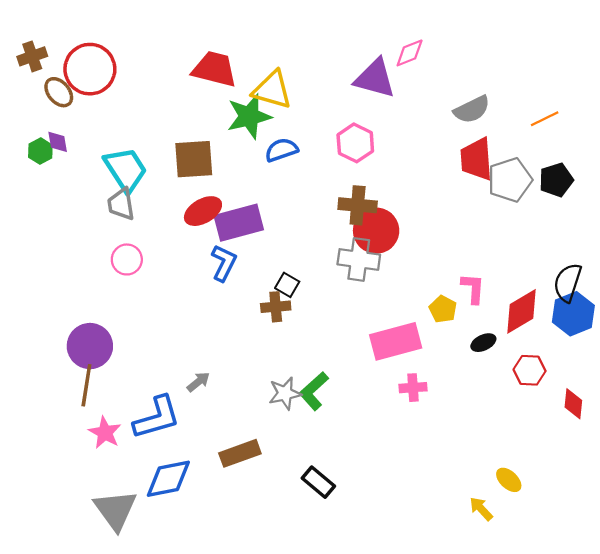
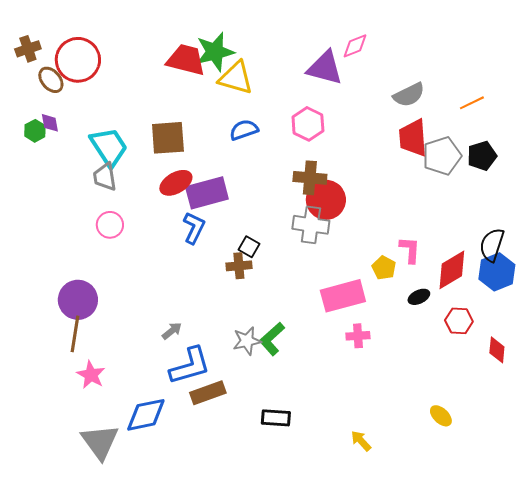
green star: (249, 116) -> (215, 52), moved
blue L-shape: (157, 418) -> (190, 366), moved
black rectangle: (318, 482) -> (276, 418), turned -36
yellow arrow: (481, 509) -> (361, 441), moved

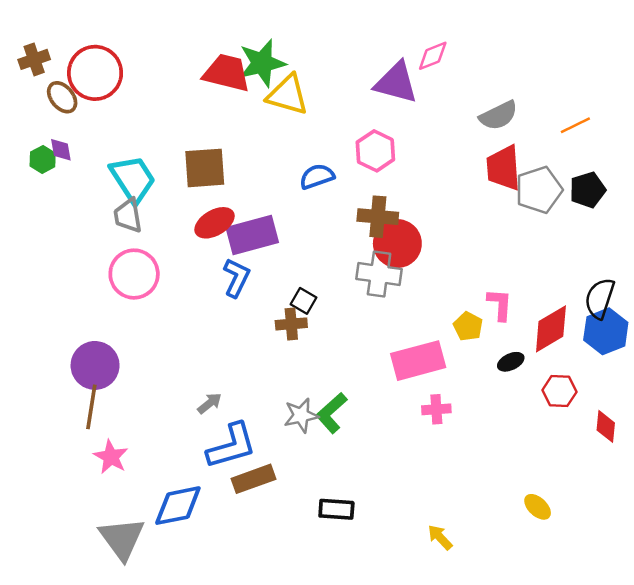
blue semicircle: (244, 130) -> (317, 176), moved
pink circle: (110, 225) -> (134, 274), size x1.5

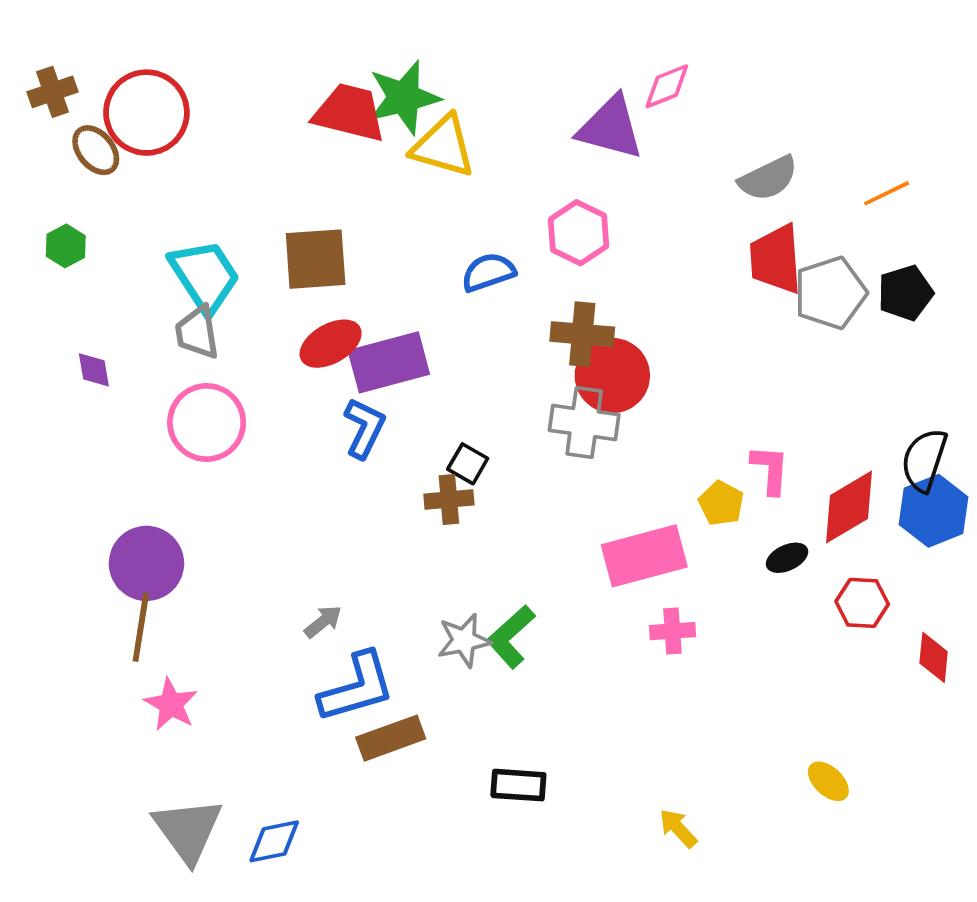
purple diamond: (61, 150) -> (94, 370), moved
blue diamond: (178, 506) -> (274, 841), moved, size x0.7

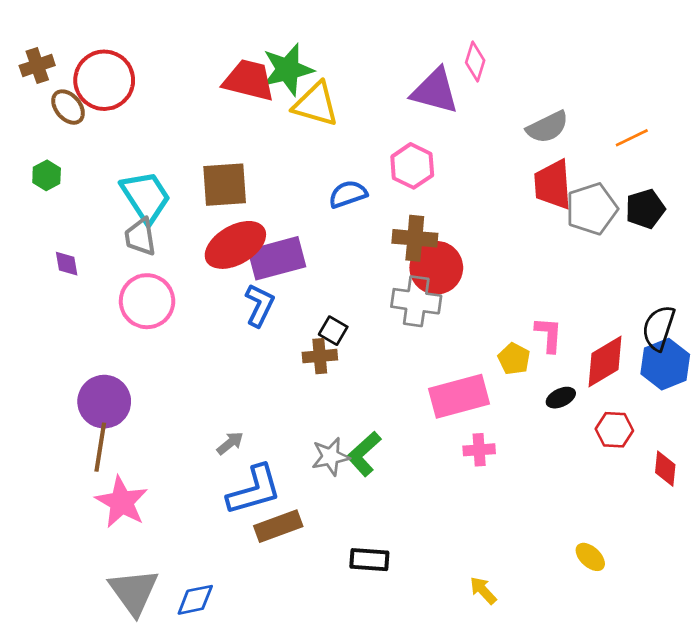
pink diamond: (667, 86) -> (475, 61), turned -51
red ellipse: (331, 344) -> (235, 245), size x1.4
pink star: (171, 704) -> (122, 502), size x1.4

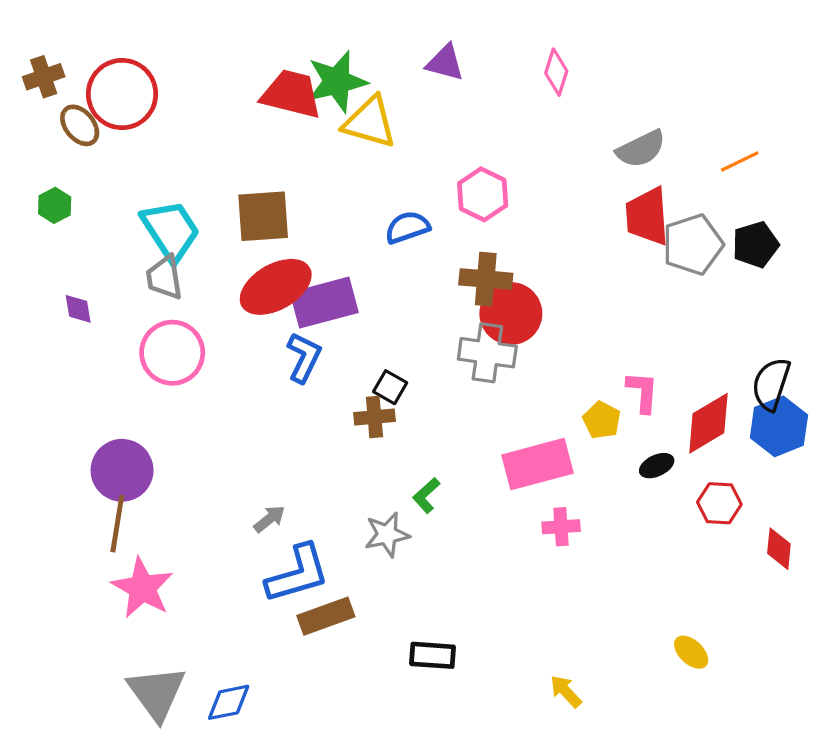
purple triangle: (435, 91) -> (445, 63), moved, size x0.7
green L-shape: (364, 454) -> (426, 495), moved, size x0.7

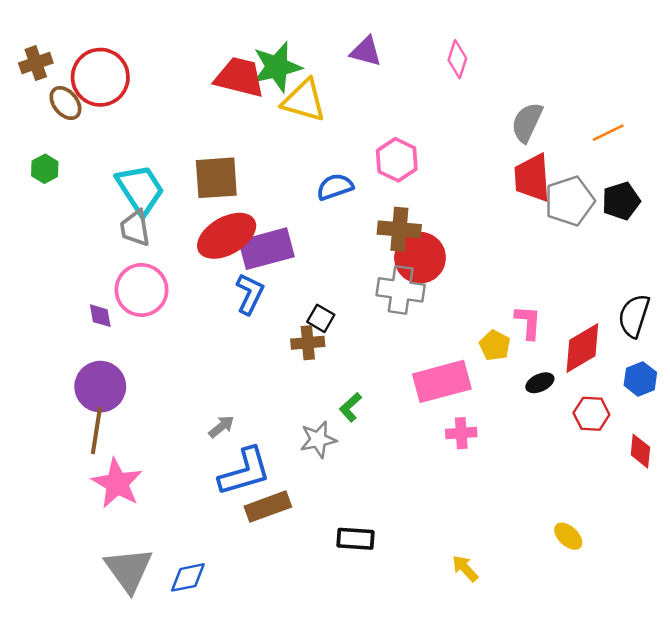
gray semicircle: (641, 149) -> (527, 122), turned 141
purple diamond: (78, 309) -> (100, 316), moved
blue hexagon: (779, 426) -> (640, 379), moved, size x0.7

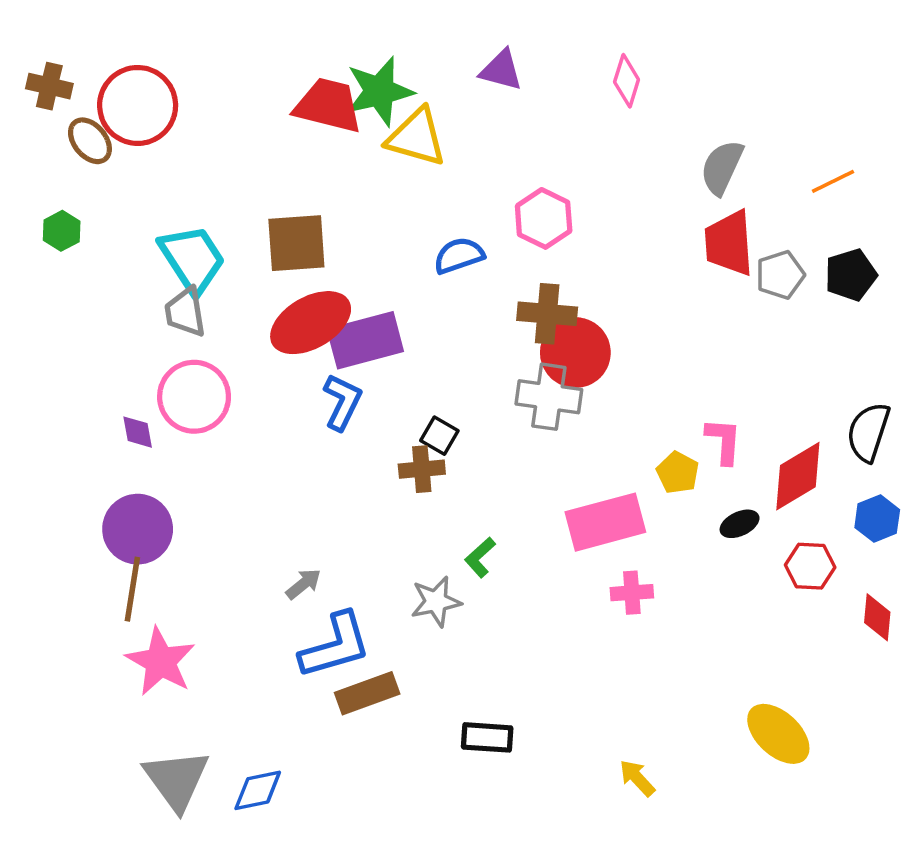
brown cross: (36, 63) -> (49, 86), turned 32
gray pentagon: (570, 201) -> (780, 275), size x0.7
yellow ellipse: (568, 536) -> (778, 734), size x1.6

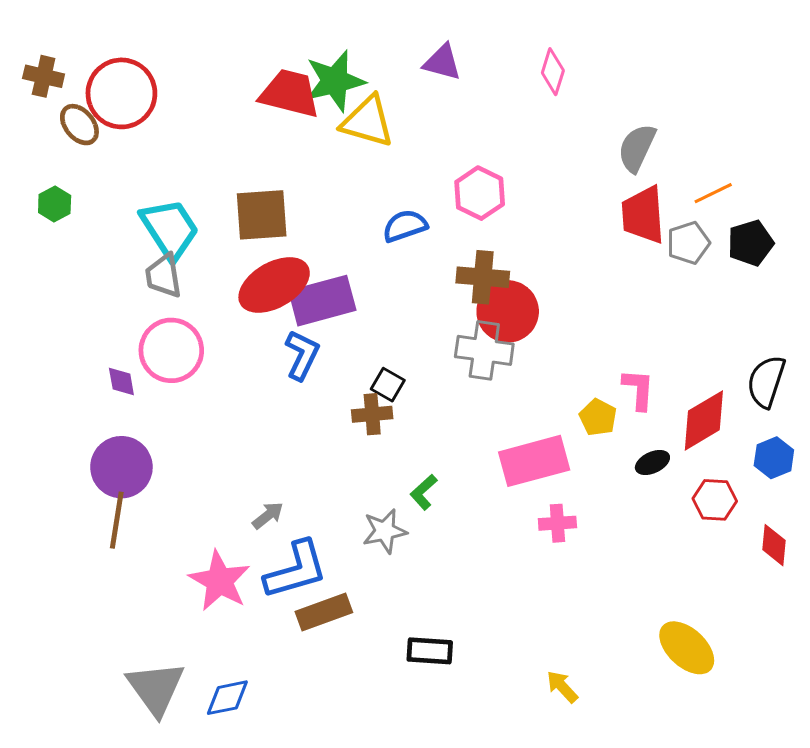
orange line: (833, 181) -> (713, 193), moved
pink star: (161, 662) -> (220, 581), moved

